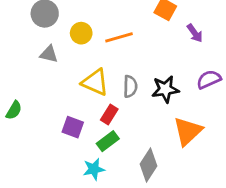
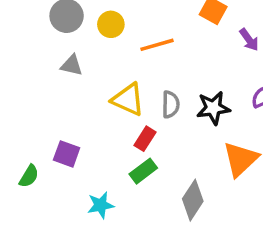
yellow circle: (81, 33) -> (111, 24), moved
green semicircle: (14, 110) -> (29, 176), moved
purple square: (73, 127) -> (67, 154), moved
cyan star: (94, 169) -> (101, 205), moved

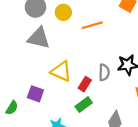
gray triangle: (72, 65) -> (39, 38), size x1.6
yellow triangle: (128, 99) -> (61, 71), moved
gray semicircle: (171, 105) -> (104, 72), moved

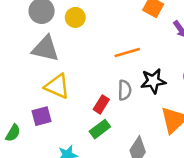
orange line: (92, 25) -> (127, 52), moved
yellow triangle: (61, 71) -> (57, 86), moved
purple square: (35, 94) -> (42, 116), turned -35

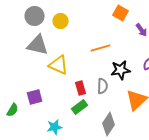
yellow triangle: (57, 86) -> (58, 65), moved
gray semicircle: (125, 90) -> (102, 86), moved
red rectangle: (101, 104) -> (80, 88), turned -48

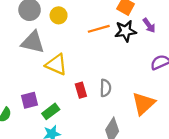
orange line: (100, 48) -> (99, 29), moved
black star: (120, 70) -> (126, 31), moved
green rectangle: (80, 107) -> (51, 111), moved

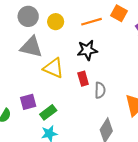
orange line: (99, 29) -> (91, 22), moved
black star: (126, 31) -> (87, 50), moved
red rectangle: (81, 90) -> (83, 79), moved

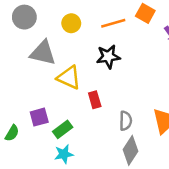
gray circle: (28, 16) -> (24, 17), moved
red rectangle: (83, 79) -> (95, 100), moved
gray semicircle: (100, 90) -> (126, 121), moved

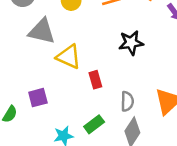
black star: (108, 57) -> (131, 43), moved
green rectangle: (63, 129) -> (94, 124), moved

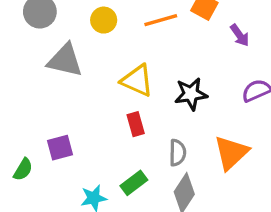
black star: (131, 43) -> (191, 94), moved
yellow triangle: (69, 57) -> (137, 81), moved

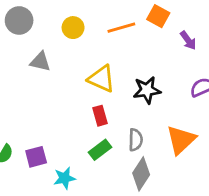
gray triangle: (65, 60) -> (40, 62), size x0.7
purple square: (60, 148) -> (36, 157), moved
green rectangle: (134, 183) -> (100, 150), moved

